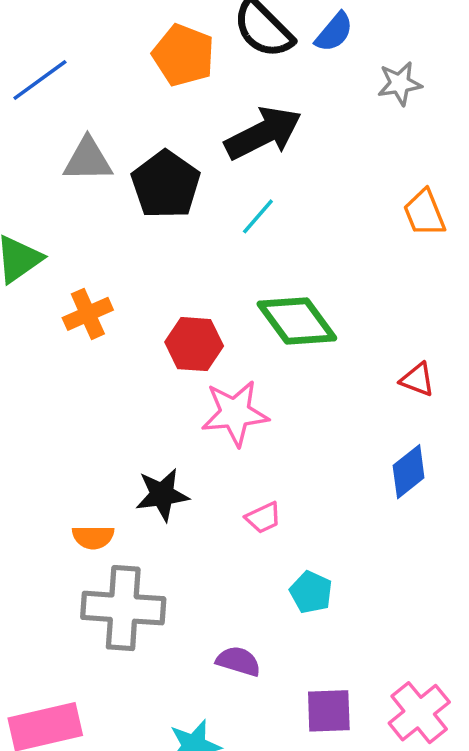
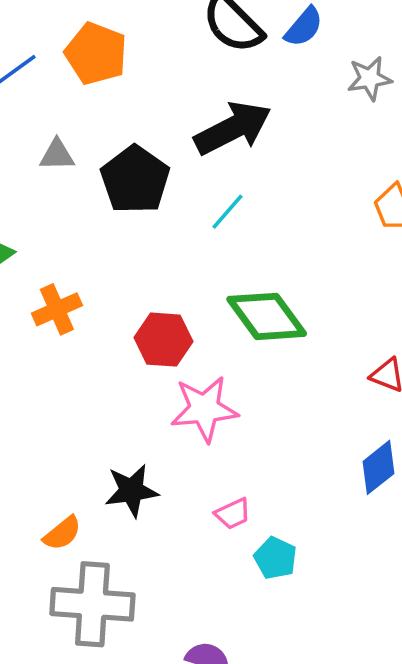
orange pentagon: (183, 55) -> (96, 54), moved
gray triangle: (88, 160) -> (57, 155), size x0.7
orange semicircle: (93, 537) -> (62, 533), turned -39
cyan pentagon: (311, 592) -> (275, 558), moved

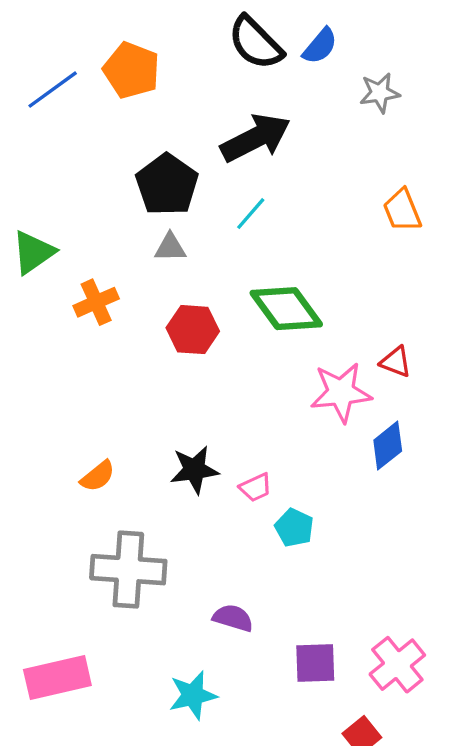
gray triangle: (57, 155) -> (170, 247), moved
pink star: (204, 409) -> (341, 392), moved
black star: (132, 491) -> (194, 470), moved
orange semicircle: (62, 533) -> (98, 476), moved

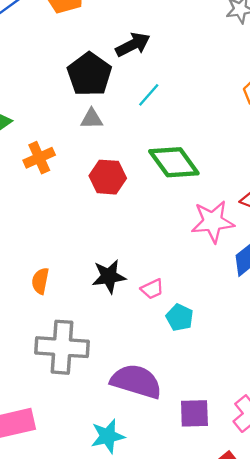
black arrow: (256, 138) -> (133, 45), moved, size x0.7
orange semicircle: (98, 476) -> (40, 281), turned 140
purple semicircle: (233, 618) -> (136, 381), size x1.8

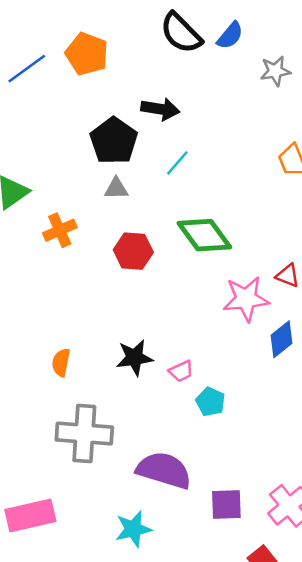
black arrow: (133, 45) -> (160, 109), turned 36

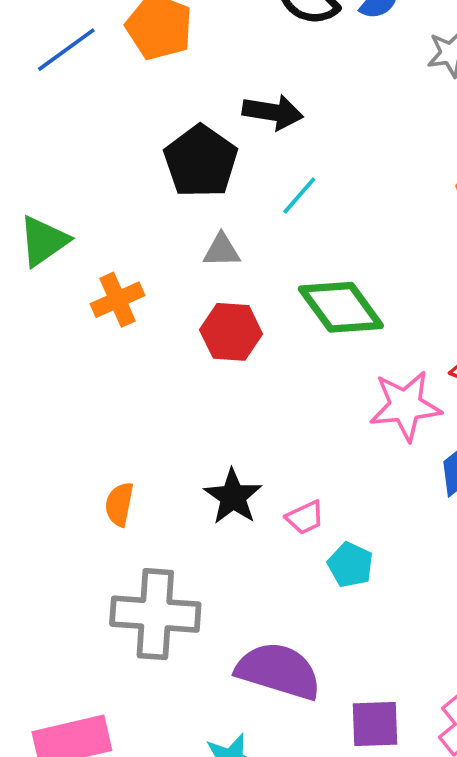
gray triangle: (116, 189) -> (222, 250), moved
black star: (135, 358) -> (233, 497), turned -30

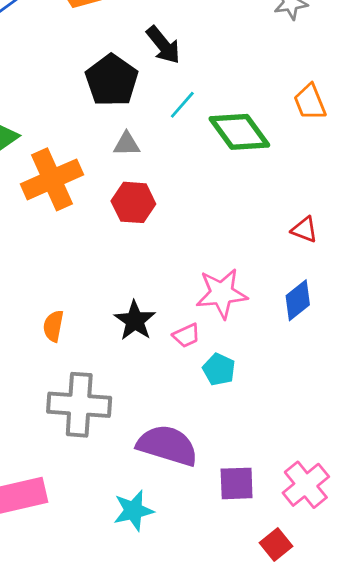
black arrow: (273, 112) -> (163, 45), turned 42
orange cross: (117, 300) -> (52, 179), size x1.6
green diamond: (341, 307) -> (239, 132), moved
pink star: (405, 406) -> (222, 293), moved

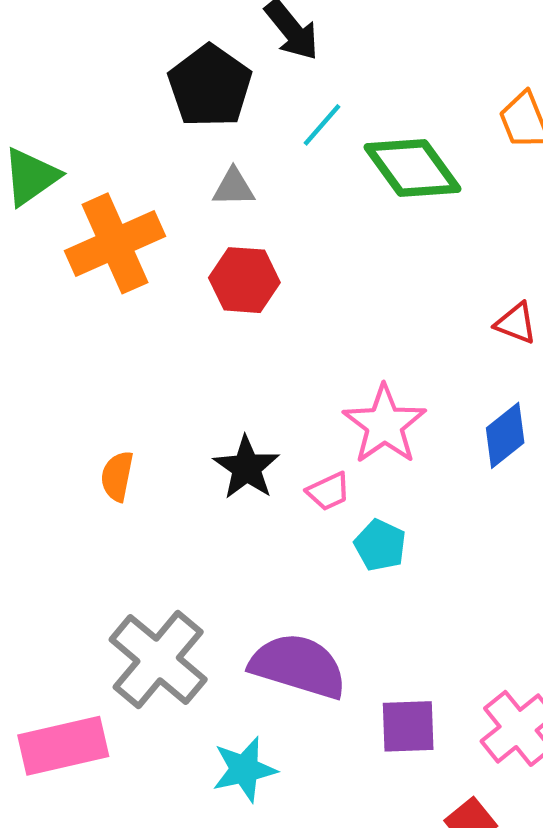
pink star: (222, 293) -> (384, 425), turned -30
gray cross: (79, 405) -> (158, 659), moved, turned 36

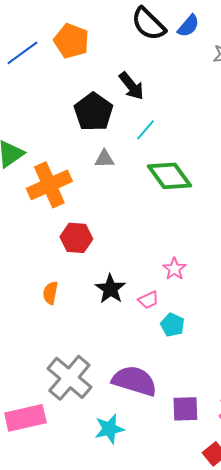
green diamond: (412, 168) -> (169, 176), moved
red hexagon: (244, 280) -> (76, 238), moved
pink star: (384, 425) -> (174, 269), size x0.6

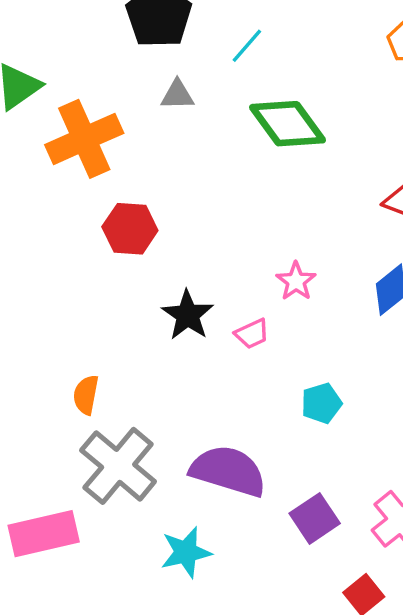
orange semicircle: (50, 293) -> (86, 395), moved
cyan pentagon: (172, 325) -> (321, 403), moved, turned 30
purple square: (185, 409) -> (315, 518), turned -32

